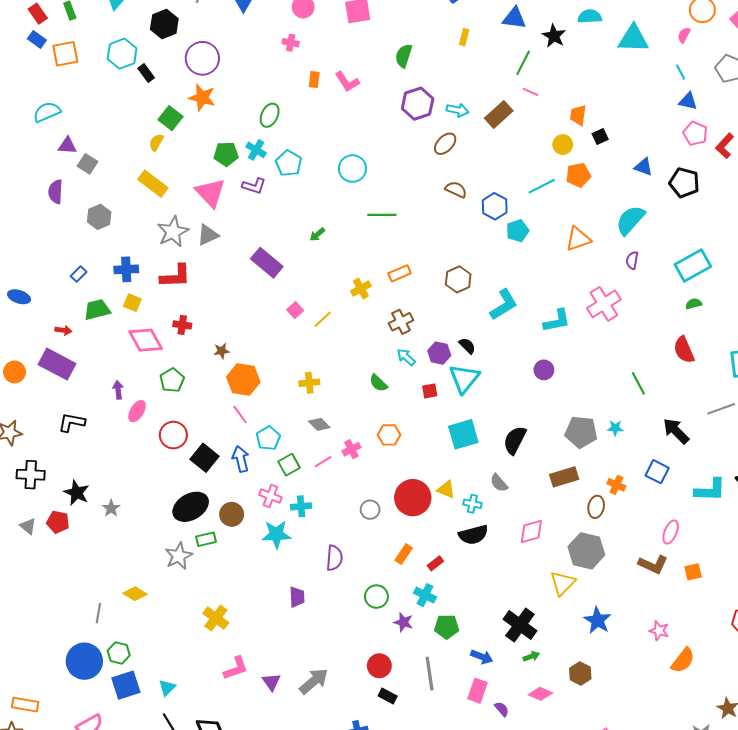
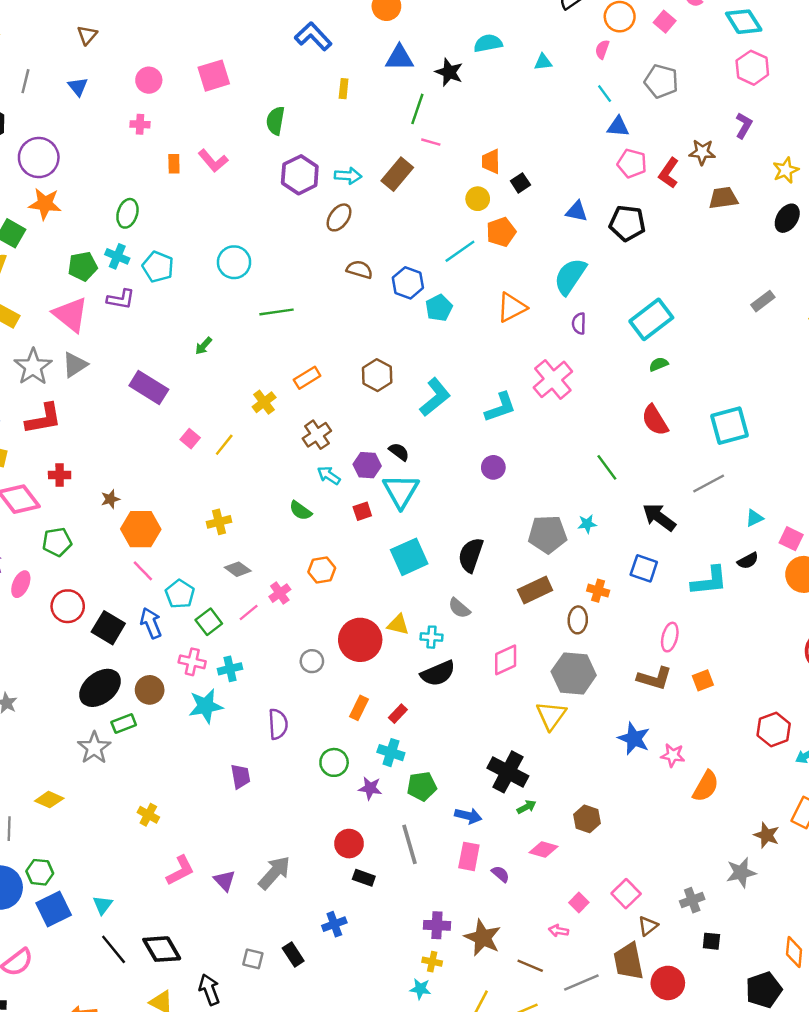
cyan triangle: (633, 39) -> (543, 62), size x0.5
green pentagon: (172, 380) -> (57, 542), turned 30
yellow cross: (216, 618) -> (148, 815), size x0.7
blue star: (598, 620) -> (634, 739), moved

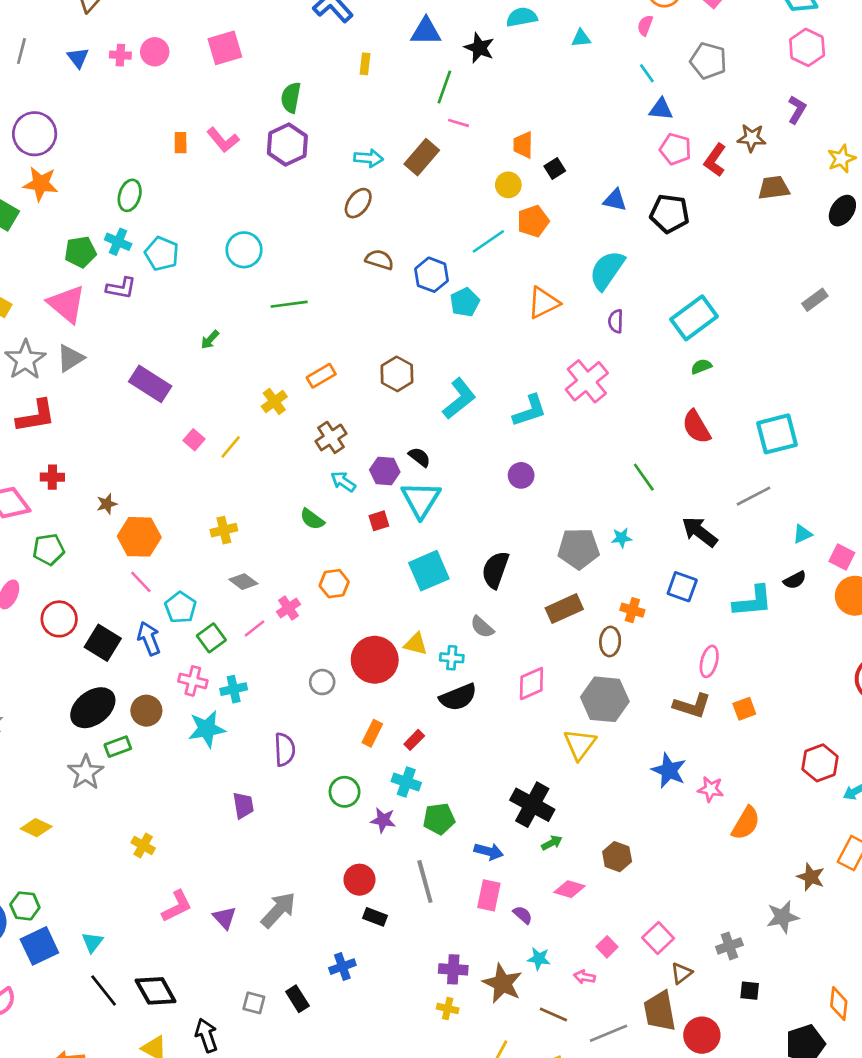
pink cross: (140, 124) -> (120, 55), moved
purple hexagon: (300, 175) -> (287, 144), moved
cyan star: (420, 989) -> (539, 959), moved

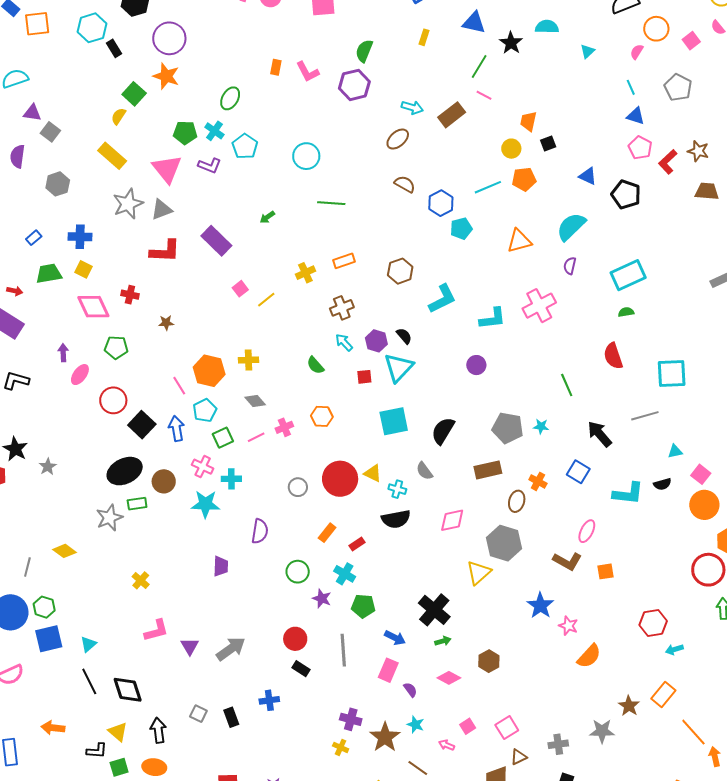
cyan triangle: (581, 38) -> (587, 51), turned -49
red L-shape: (36, 416) -> (165, 251), moved
orange hexagon: (139, 537) -> (209, 371), moved

